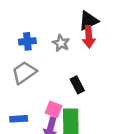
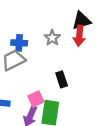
blue cross: (27, 41) -> (19, 43), moved
pink square: (54, 109) -> (36, 99), turned 35

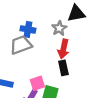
black triangle: (81, 21) -> (76, 13), moved
red arrow: (79, 36) -> (63, 49), moved

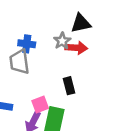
gray trapezoid: (21, 45) -> (19, 62), turned -75
red arrow: (63, 49) -> (76, 48), moved, turned -96

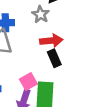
red arrow: (76, 48) -> (51, 41), moved

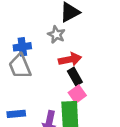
pink square: (28, 82) -> (77, 94), moved

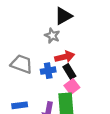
blue cross: (22, 47) -> (48, 71), moved
gray trapezoid: (20, 66) -> (22, 64), turned 135

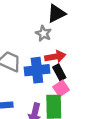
blue cross: (48, 71) -> (37, 70), size x1.5

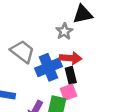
blue cross: (37, 70) -> (48, 67), turned -30

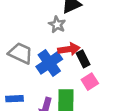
black rectangle: (71, 75) -> (83, 59), moved
pink square: (68, 92) -> (90, 82), moved

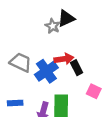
gray star: (57, 25) -> (53, 26), moved
pink square: (90, 82) -> (94, 91), moved, turned -32

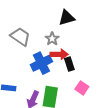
gray star: (53, 26) -> (52, 39), moved
gray trapezoid: (21, 62) -> (20, 37), moved

